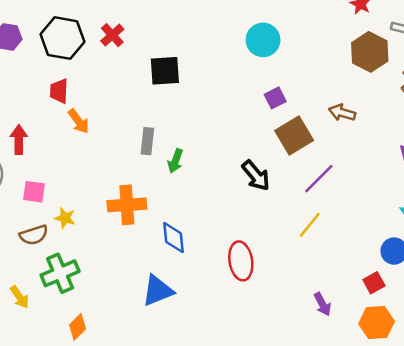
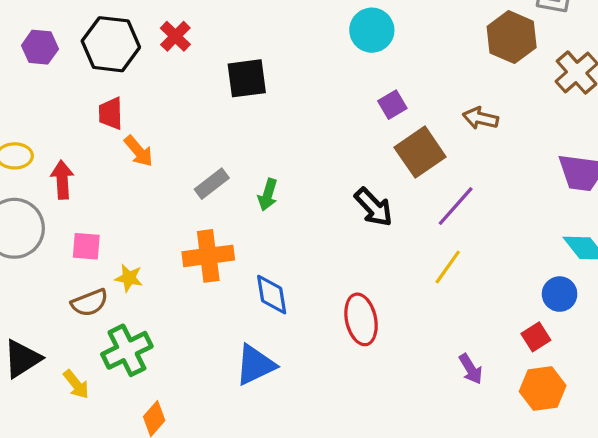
gray rectangle: (147, 141) -> (212, 184), moved, turned 50

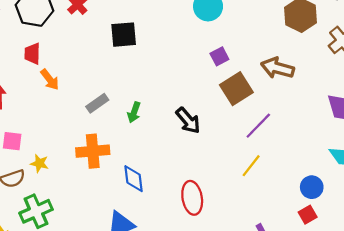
brown arrow: (481, 118) -> (277, 68), size x1.4
black arrow: (374, 207) -> (188, 120), moved
blue circle: (560, 294) -> (312, 187), moved

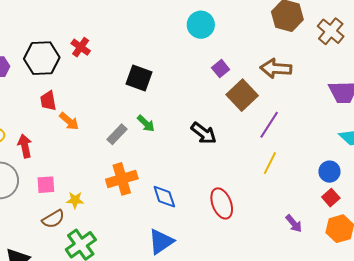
black square: (124, 35) -> (139, 78), moved, turned 36
green arrow: (134, 112) -> (146, 123), moved, turned -54

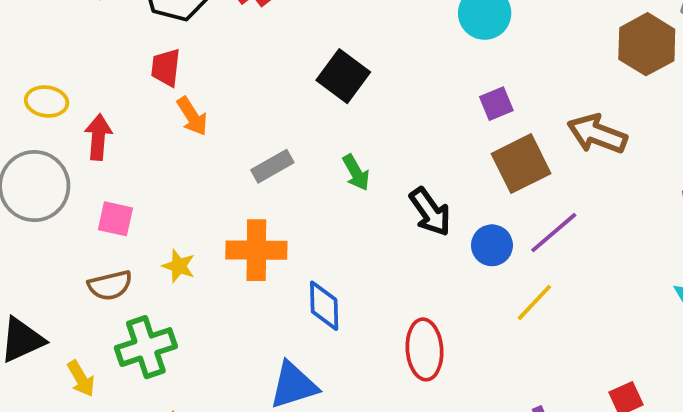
green arrow: (146, 123) -> (356, 173), moved
blue circle: (329, 172) -> (492, 245), moved
yellow star: (75, 200) -> (179, 266), moved

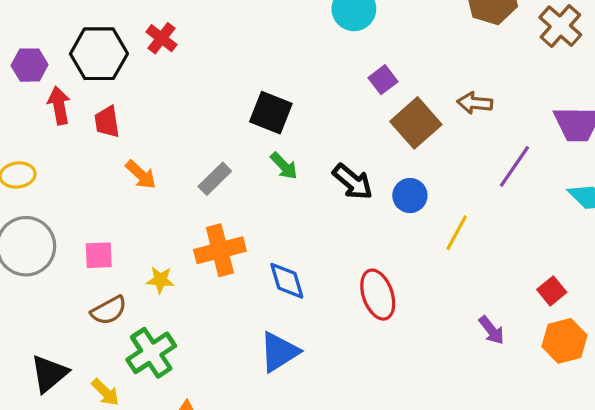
black square: (343, 76) -> (271, 113), moved
orange arrow: (192, 116) -> (141, 175), moved
brown arrow: (597, 134) -> (475, 103), moved, size x0.7
red arrow: (98, 137) -> (59, 105), moved
purple line: (554, 233) -> (514, 166), moved

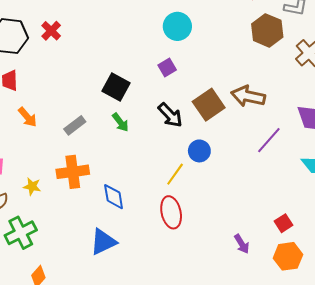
purple square: (383, 80) -> (167, 68), moved
brown arrow: (475, 103) -> (248, 96), size x1.5
black arrow: (353, 182) -> (170, 115), moved
yellow line: (457, 233) -> (175, 174), moved

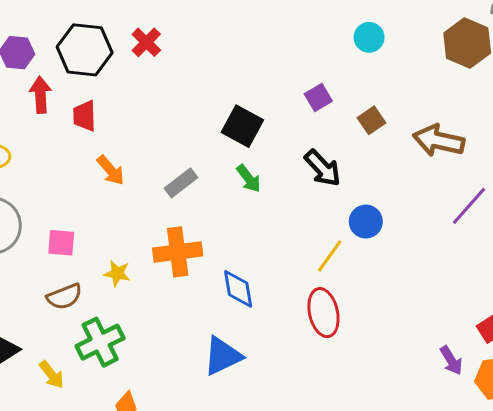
cyan circle: (177, 26) -> (369, 37), moved, size x0.7
brown square: (209, 105) -> (372, 120), moved, size x0.6
purple arrow: (242, 244) -> (451, 360), moved

